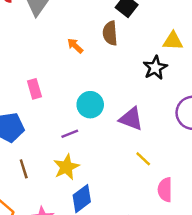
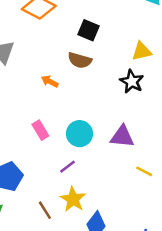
brown semicircle: (110, 33) -> (80, 60), turned -55
pink rectangle: (34, 89) -> (40, 130), moved
brown line: (24, 169) -> (45, 210), moved

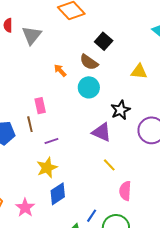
black star: (132, 81) -> (120, 110), moved
cyan circle: (79, 134) -> (89, 87), moved
brown line: (45, 210) -> (30, 124), moved

